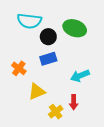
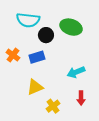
blue rectangle: (48, 59) -> (37, 57), moved
orange cross: (19, 68) -> (13, 55), moved
red arrow: (74, 102) -> (81, 98), moved

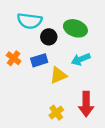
cyan arrow: (76, 72) -> (81, 59), moved
yellow triangle: (35, 87) -> (58, 75), moved
red arrow: (81, 98) -> (86, 104), size x1.6

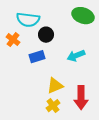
green ellipse: (75, 28) -> (83, 16), moved
orange cross: (14, 58) -> (13, 40), moved
yellow triangle: (58, 75) -> (55, 86), moved

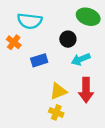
black circle: (46, 35) -> (68, 39), moved
red arrow: (81, 98) -> (86, 90), moved
yellow cross: (53, 106) -> (56, 112), turned -32

